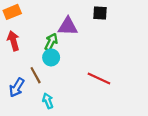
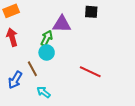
cyan arrow: (48, 101) -> (44, 92), turned -32

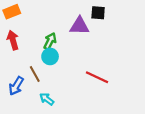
purple triangle: (62, 24) -> (80, 26), moved

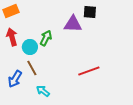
cyan circle: (50, 56) -> (30, 47), moved
red line: (97, 77) -> (89, 71), turned -45

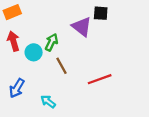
purple triangle: (73, 24) -> (82, 27), turned 36
brown line: (32, 68) -> (62, 66), moved

